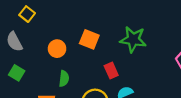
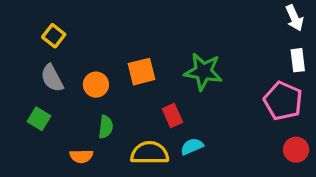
orange square: (89, 39) -> (142, 72), turned -36
gray semicircle: (14, 42) -> (52, 78), moved

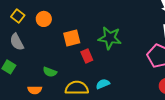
orange circle: (96, 85) -> (44, 19), moved
red rectangle: (172, 116) -> (87, 56), moved
green semicircle: (106, 127) -> (50, 72), turned 104

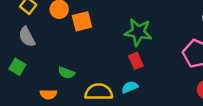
orange square: (72, 38) -> (82, 21), moved
red rectangle: (87, 56) -> (136, 61), moved

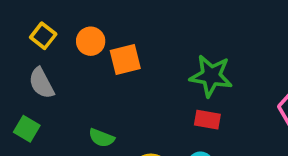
red rectangle: (136, 61) -> (207, 120), turned -56

